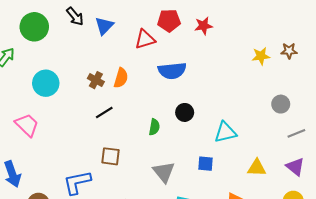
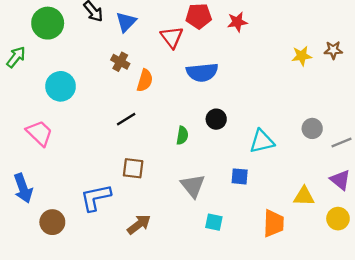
red triangle: (145, 39) -> (172, 37), turned -50
brown cross: (96, 80) -> (120, 62), moved
gray circle: (281, 104) -> (312, 128), moved
yellow triangle: (257, 168) -> (304, 196), moved

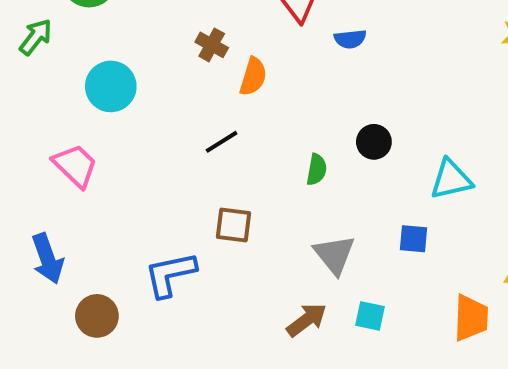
blue semicircle: (202, 72) -> (350, 39), moved, size x0.6
brown arrow: (139, 224) -> (307, 320), moved

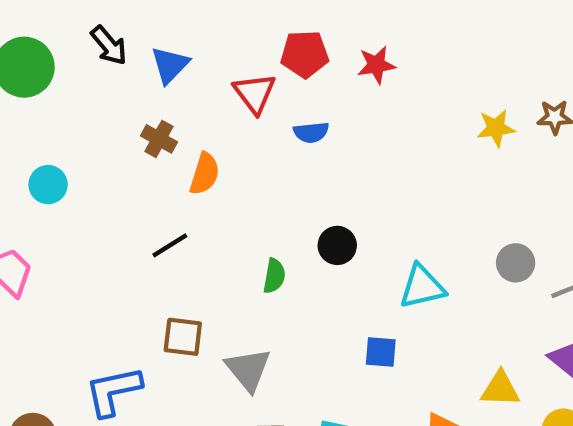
cyan circle: (111, 86) -> (48, 185), size x0.7
gray triangle: (334, 255) -> (248, 369), moved

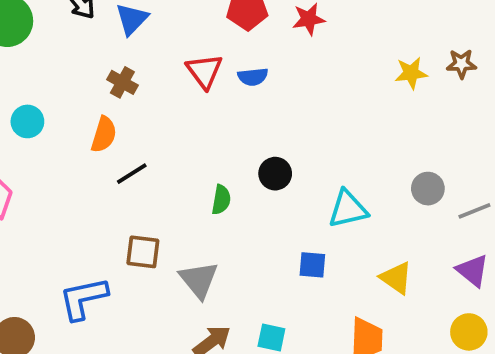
red triangle: (255, 93) -> (204, 71), moved
orange semicircle: (205, 174) -> (104, 135), moved
yellow triangle: (500, 389) -> (396, 278), moved, turned 33

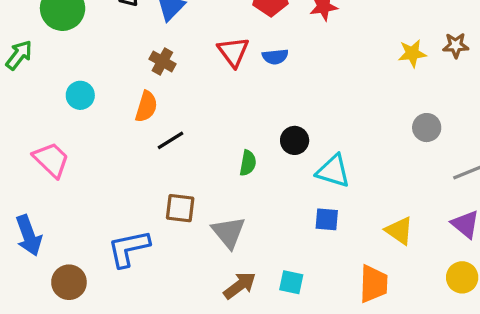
gray circle: (428, 189) -> (427, 128), moved
cyan triangle: (348, 209) -> (333, 171), moved, turned 30

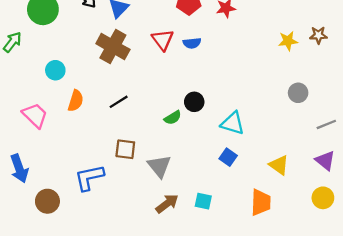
brown cross: (162, 61) -> (113, 47), size x1.8
orange semicircle: (146, 107) -> (76, 101), moved
black circle: (295, 140) -> (194, 102), moved
green semicircle: (248, 163) -> (173, 118), turned 48
blue square: (327, 219) -> (228, 157), turned 30

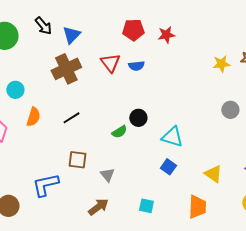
brown cross: (113, 47) -> (66, 69), turned 36
gray triangle: (159, 166) -> (107, 175), size x0.7
brown arrow: (167, 203) -> (98, 207), moved

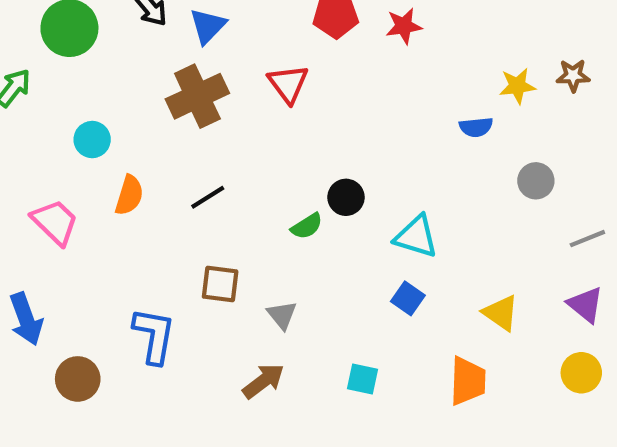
blue semicircle: (136, 66) -> (476, 127), moved
blue L-shape: (45, 185) -> (154, 336), turned 112

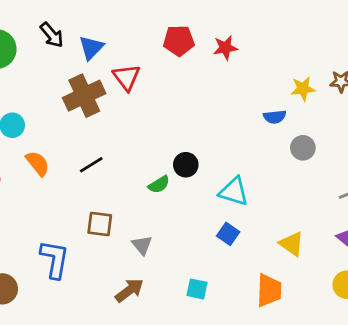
red triangle: (288, 84) -> (127, 77), moved
gray circle: (536, 181) -> (303, 148), moved
orange semicircle: (129, 195) -> (38, 163), turned -56

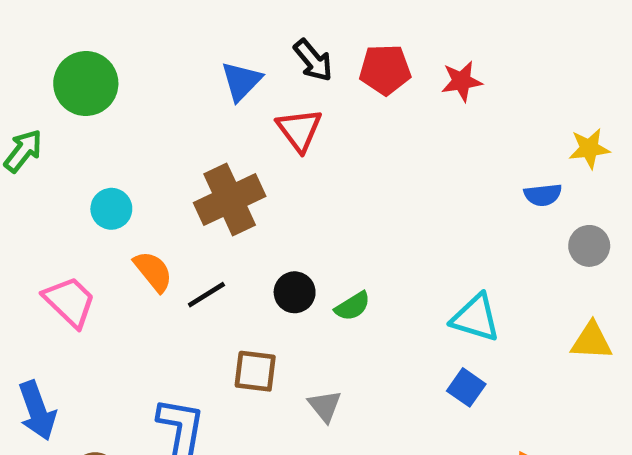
black arrow: (52, 35) -> (313, 60), moved
brown cross: (84, 96) -> (230, 200), moved
black line: (91, 165) -> (206, 295), moved
black circle: (186, 165) -> (295, 292), moved
yellow triangle: (292, 244) -> (592, 341), moved, turned -32

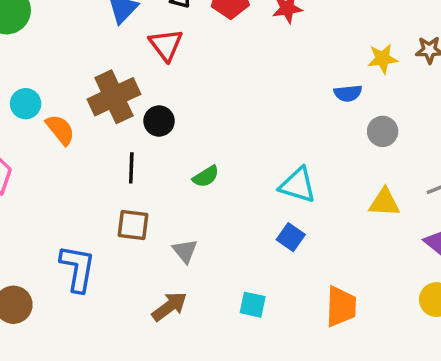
orange semicircle: (153, 271) -> (60, 130), moved
black circle: (295, 292) -> (159, 121), moved
black line: (206, 295) -> (131, 168), moved, turned -56

